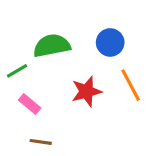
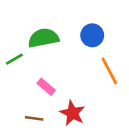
red star: (86, 91) -> (72, 113), moved, turned -30
pink rectangle: (30, 104) -> (46, 87), moved

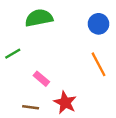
blue circle: (92, 35) -> (99, 24), moved
green semicircle: (43, 38) -> (39, 18), moved

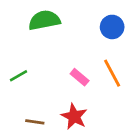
green line: (13, 54) -> (19, 76), moved
pink rectangle: (41, 79) -> (80, 77), moved

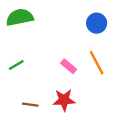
green semicircle: (44, 20) -> (20, 17), moved
red star: (74, 116) -> (64, 100), turned -30

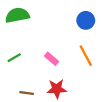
pink rectangle: (69, 66) -> (52, 59), moved

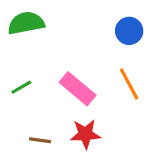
pink rectangle: (52, 59) -> (78, 89), size x1.6

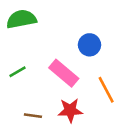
blue circle: (129, 31) -> (89, 45), moved
orange line: (129, 84) -> (106, 90), moved

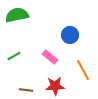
pink rectangle: (64, 73) -> (50, 57), size x0.7

